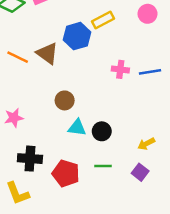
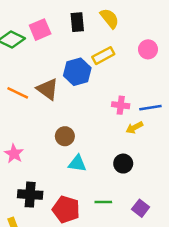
pink star: (14, 118) -> (14, 154), turned -30
black circle: (102, 131) -> (123, 164), moved
yellow arrow: (146, 144) -> (134, 128), moved

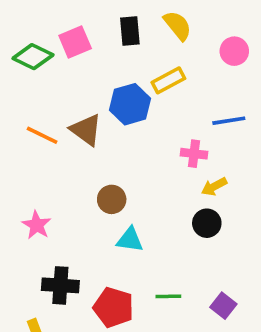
pink circle: (148, 49) -> (234, 51), moved
blue line: (150, 108) -> (229, 121), moved
black circle: (123, 164) -> (207, 223), moved

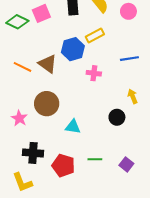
pink circle: (234, 51) -> (128, 11), moved
pink cross: (194, 154) -> (94, 73), moved
yellow arrow: (214, 187) -> (133, 96), moved, turned 96
brown circle: (112, 199) -> (47, 104), moved, size x1.5

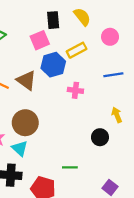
pink circle: (128, 11) -> (110, 37), moved
pink square: (41, 13) -> (40, 40), moved
cyan triangle: (73, 127) -> (20, 148), moved, turned 35
green line: (95, 159) -> (70, 167), moved

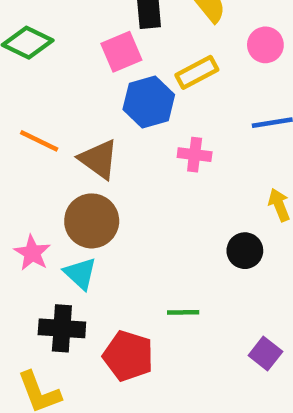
brown triangle: (26, 80) -> (99, 159), moved

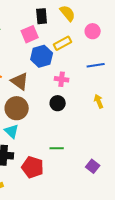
black circle: (245, 251) -> (58, 103), moved

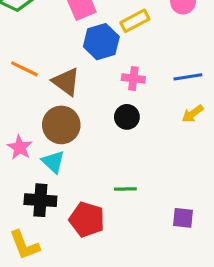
blue line: (96, 65) -> (188, 77), moved
yellow arrow: (99, 101) -> (193, 114), turned -104
purple square: (93, 166) -> (183, 218), turned -32

